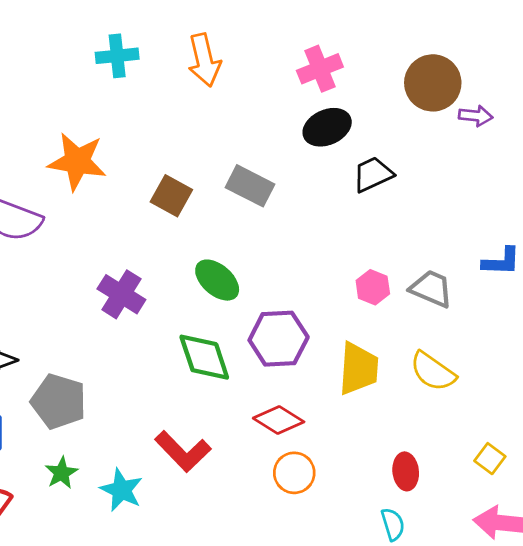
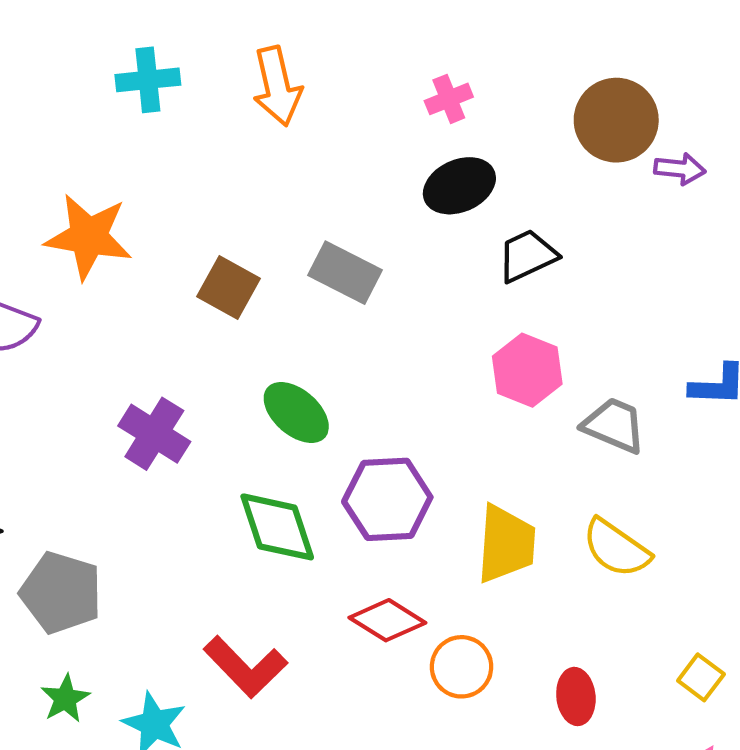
pink cross: (320, 69) -> (449, 99), size x0.7
pink hexagon: (373, 287) -> (527, 370), moved, size x1.4
orange circle: (294, 473) -> (462, 667), moved

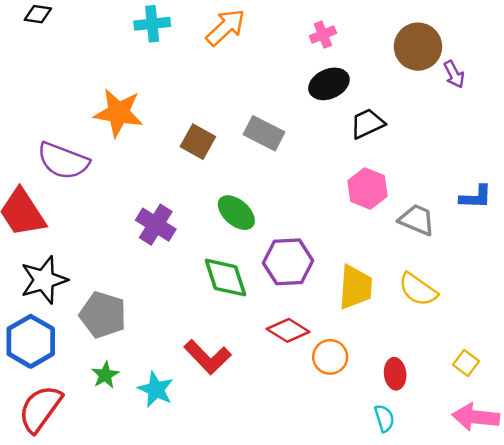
orange arrow: (277, 86) -> (226, 27), turned -120
purple arrow: (680, 169) -> (454, 74), turned 56

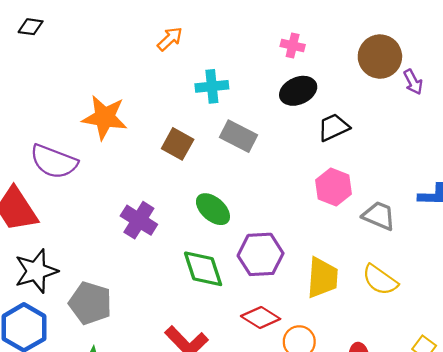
cyan cross: (152, 24) -> (212, 86), moved
orange arrow: (226, 27) -> (170, 39), moved, size x0.7
pink cross: (323, 35) -> (293, 45), turned 35

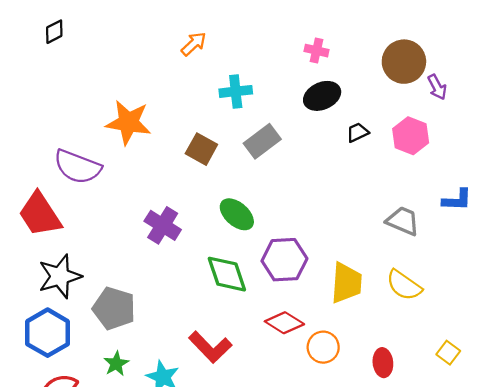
black diamond: (31, 27) -> (54, 32), turned -35
black trapezoid: (334, 127) -> (357, 132), size x0.7
gray rectangle: (238, 136) -> (262, 141), turned -64
pink hexagon: (334, 187) -> (411, 136), moved

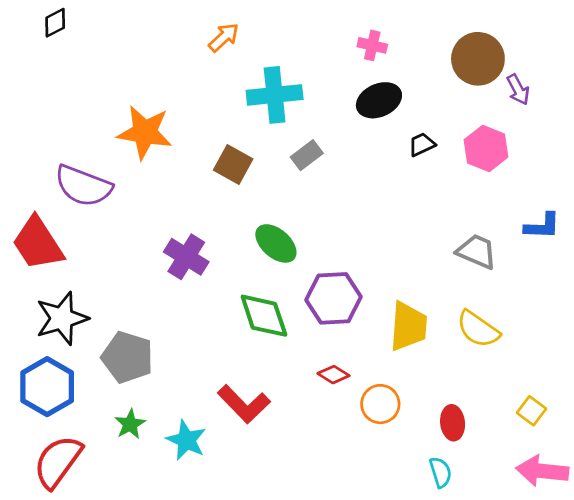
cyan cross: (236, 91) -> (275, 95), size x1.4
gray rectangle: (262, 141) -> (307, 155), size x0.7
red diamond: (284, 323) -> (333, 375), size x0.7

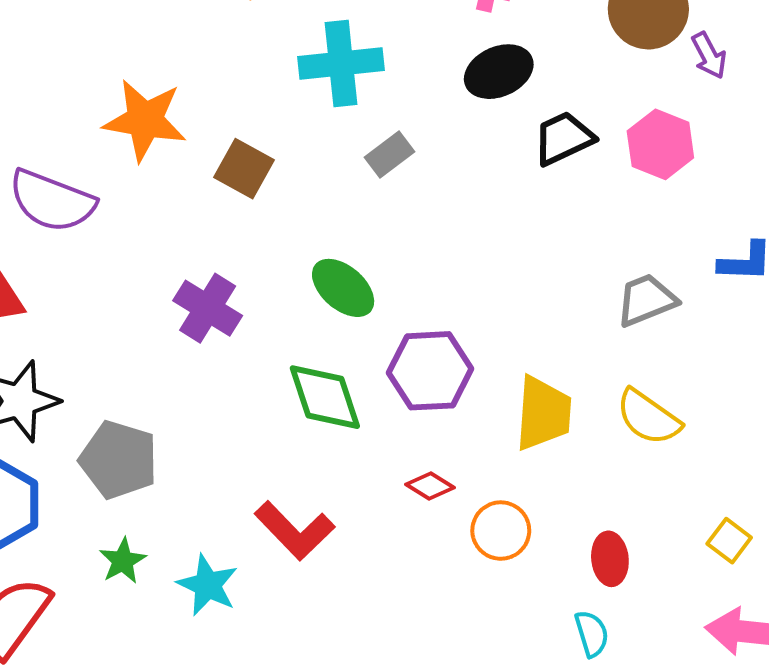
black trapezoid: (422, 144) -> (563, 138), size x1.5
brown square: (233, 165) -> (244, 169), moved
gray trapezoid: (477, 251) -> (646, 300), turned -45

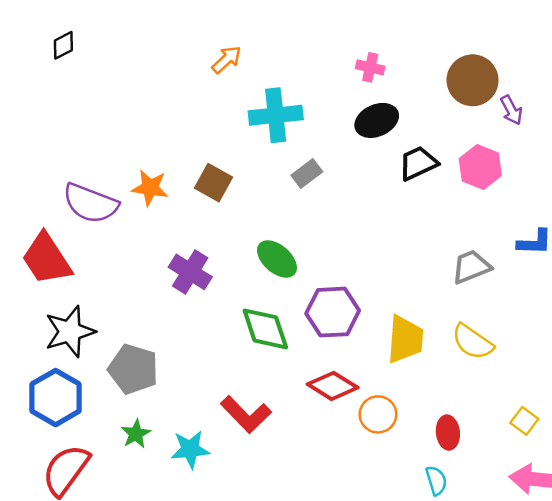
orange star: (145, 120) -> (150, 188), moved, size x0.7
red diamond: (430, 486) -> (333, 386), size x1.6
cyan star: (208, 585) -> (190, 449), turned -30

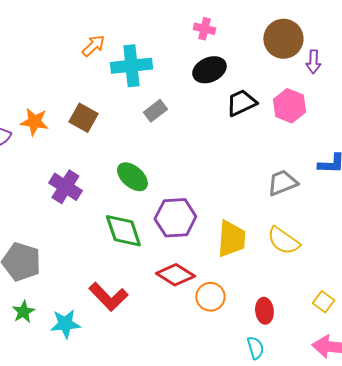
orange arrow: (226, 60) -> (93, 46), moved
purple arrow: (511, 110) -> (313, 62), turned 30

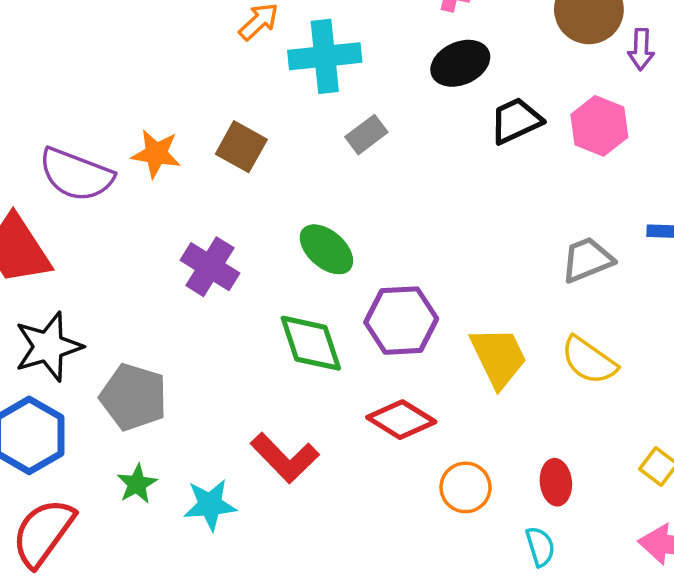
yellow trapezoid: (231, 239) -> (499, 357), turned -30
orange circle: (210, 297) -> (466, 487), moved

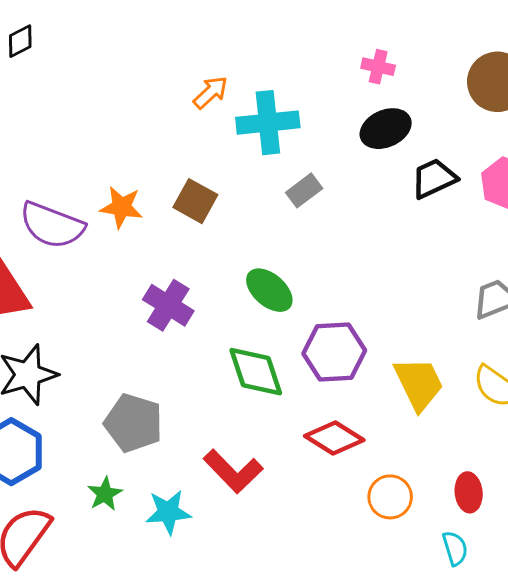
gray pentagon: (134, 397) -> (134, 423), moved

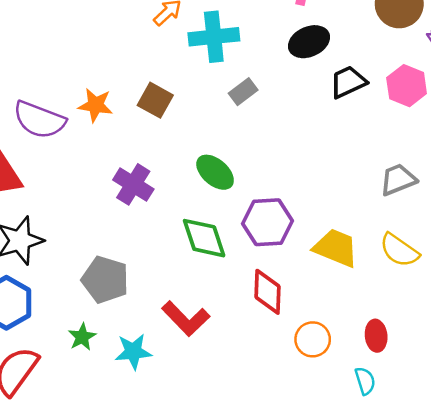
yellow trapezoid: (419, 384) -> (336, 248), turned -42
red diamond: (334, 438) -> (268, 292), turned 60

